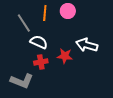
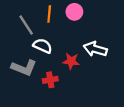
red cross: (41, 62) -> (50, 80), moved
gray L-shape: (22, 81) -> (24, 68), moved

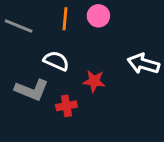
gray line: (26, 25) -> (19, 26), moved, turned -35
white arrow: (95, 49) -> (143, 64), moved

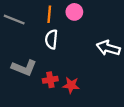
white semicircle: (56, 61) -> (51, 39), moved, turned -108
red star: (94, 81) -> (71, 85), moved

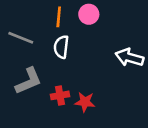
gray line: (14, 20) -> (21, 38), moved
gray L-shape: (24, 68) -> (29, 81), turned -45

